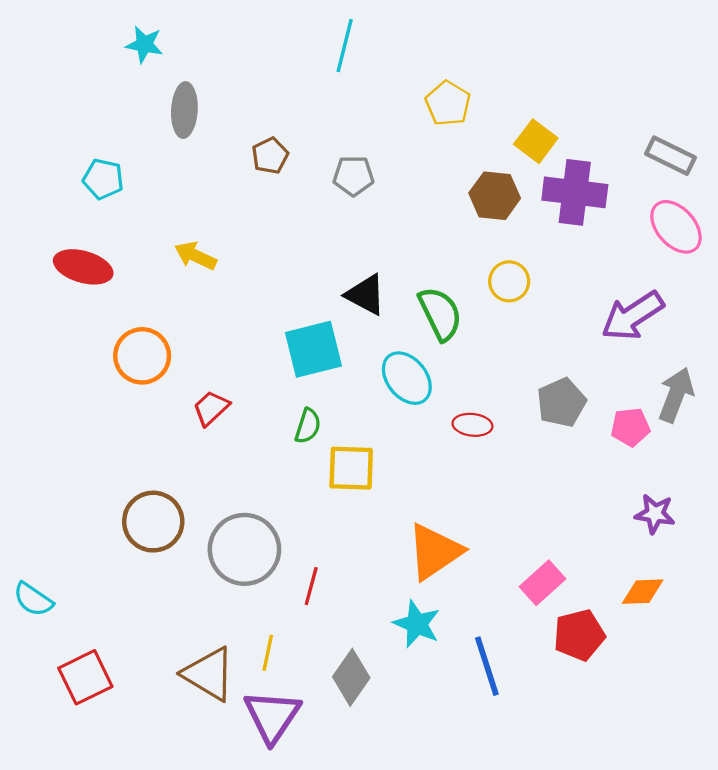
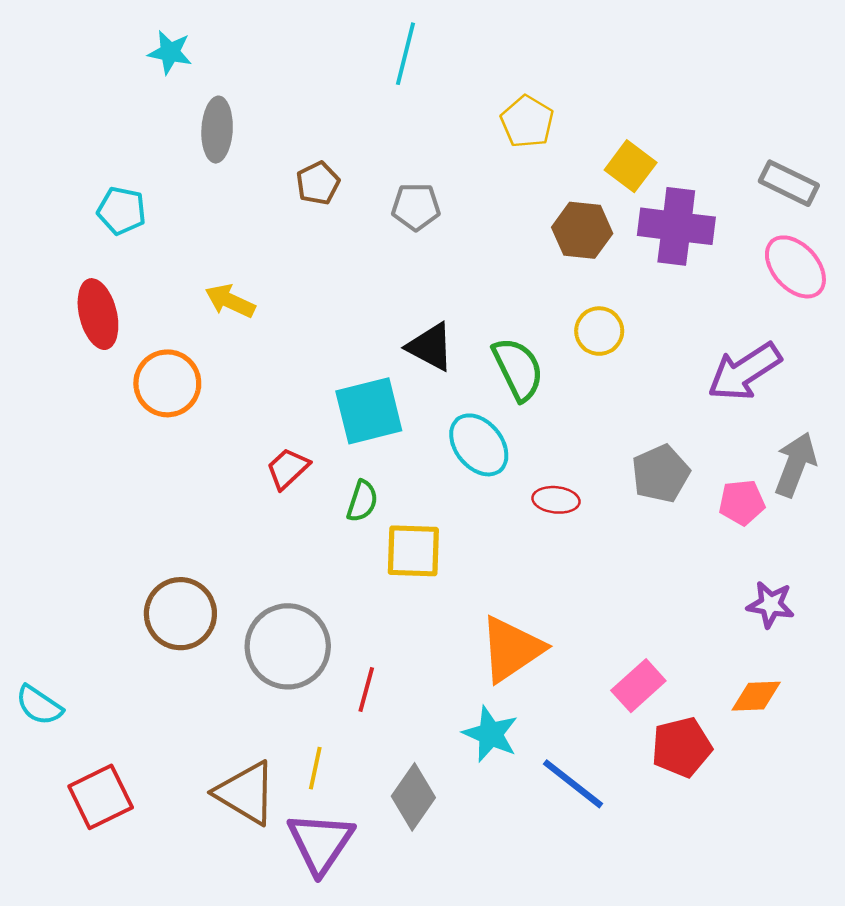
red ellipse: (83, 267) -> (98, 314), turned 60
orange circle: (142, 356) -> (167, 383), moved
red trapezoid: (211, 408) -> (288, 468), moved
blue line: (487, 666) -> (573, 784), turned -34

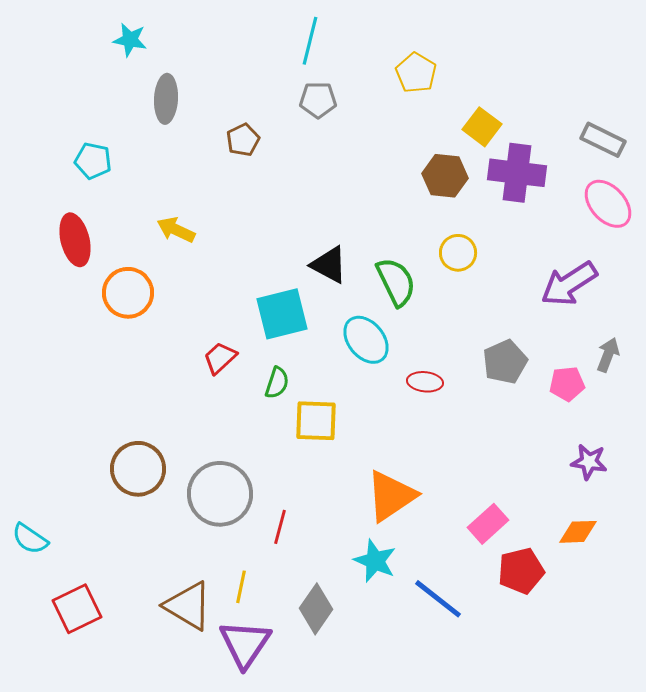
yellow pentagon: (527, 122) -> (416, 73), moved
gray pentagon: (416, 207) -> (318, 100), moved
gray arrow: (795, 465) -> (608, 355), size x0.7

